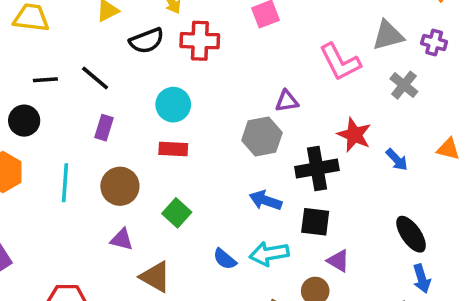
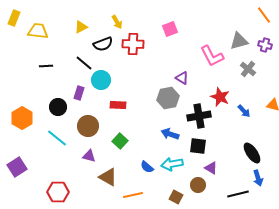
black line: (95, 78) -> (84, 63), moved
purple triangle: (287, 101) -> (182, 78), turned 40
cyan circle: (173, 105) -> (101, 80), moved
black circle: (24, 121) -> (58, 107), moved
cyan line: (65, 183) -> (57, 138), moved, turned -55

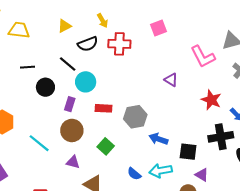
purple rectangle: (79, 93) -> (70, 104), moved
gray hexagon: (168, 98) -> (135, 117), moved
black circle: (58, 107) -> (45, 87), moved
black cross: (199, 116) -> (221, 137), moved

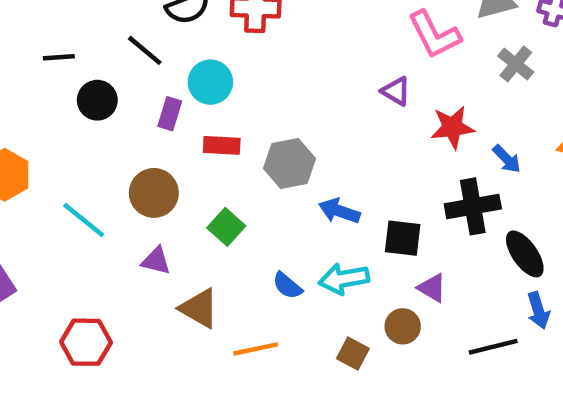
purple triangle: (171, 80) -> (396, 91), moved
cyan circle: (86, 82) -> (210, 82), moved
red star: (211, 100) -> (452, 127), turned -30
purple rectangle: (70, 104) -> (170, 114), moved

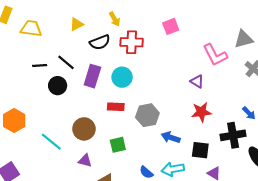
black line: (145, 50) -> (66, 62), moved
cyan circle: (210, 82) -> (122, 77), moved
purple rectangle: (170, 114) -> (92, 76), moved, size x1.5
red star: (452, 127) -> (201, 112), moved
green square: (226, 227) -> (118, 145), turned 35

